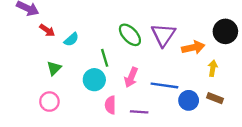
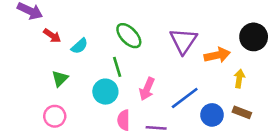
green ellipse: (130, 35) -> (129, 36), moved
blue line: (164, 85) -> (185, 98), turned -45

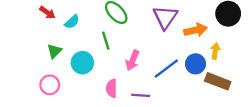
cyan circle: (105, 92) -> (82, 63), moved
brown rectangle: (242, 112) -> (218, 81), size x1.5
blue circle: (212, 115) -> (195, 64), moved

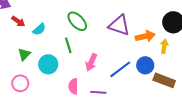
purple triangle: (165, 17) -> (119, 25), turned -45
yellow arrow: (215, 51) -> (164, 46), moved

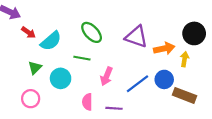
cyan semicircle: (39, 29) -> (51, 41), size x1.5
green line: (68, 45) -> (82, 58), turned -63

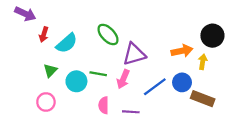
red arrow: (28, 32) -> (44, 35), turned 72
purple triangle: (136, 37) -> (134, 54), moved, turned -35
green line: (82, 58) -> (98, 74), moved

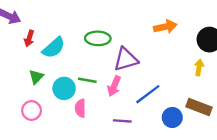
green ellipse: (108, 35) -> (98, 38), turned -45
orange arrow: (182, 51) -> (165, 27), moved
blue circle: (182, 82) -> (172, 117), moved
pink semicircle: (104, 105) -> (80, 108), moved

